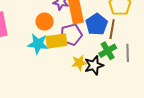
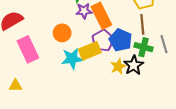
orange circle: (45, 22) -> (62, 33), moved
blue pentagon: (97, 24) -> (121, 40), moved
green cross: (108, 51) -> (144, 47), turned -30

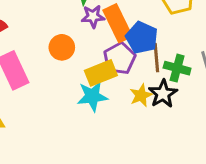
brown line: (142, 24) -> (156, 58), moved
blue pentagon: (121, 40) -> (142, 38), moved
cyan star: (72, 59) -> (92, 96), moved

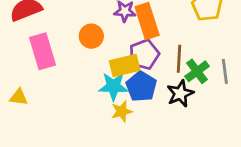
blue pentagon: (142, 38) -> (141, 86), moved
green cross: (177, 68) -> (197, 71), turned 30
yellow star: (141, 95) -> (122, 111), moved

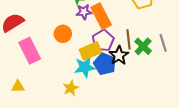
black star: (180, 94) -> (119, 55), moved
yellow star: (122, 111) -> (71, 88), moved

